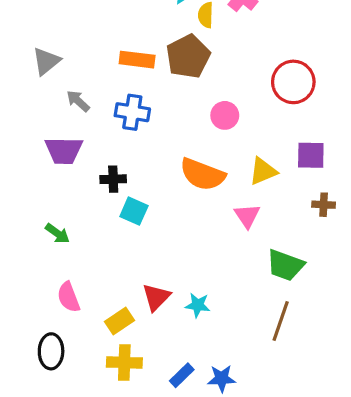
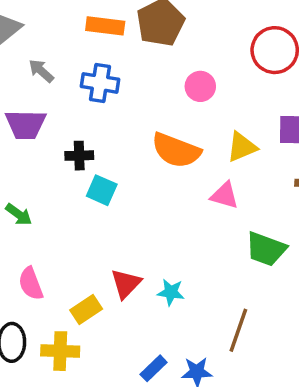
pink triangle: (247, 216) -> (224, 195), turned -40
brown line: (281, 321) -> (238, 330), moved
yellow cross: (124, 362) -> (60, 351), moved

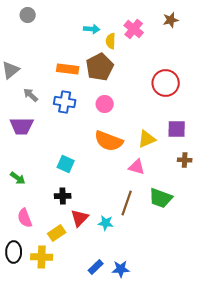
pink circle: (200, 86) -> (105, 104), moved
black cross: (79, 156) -> (63, 196), moved
brown line: (238, 330) -> (127, 203), moved

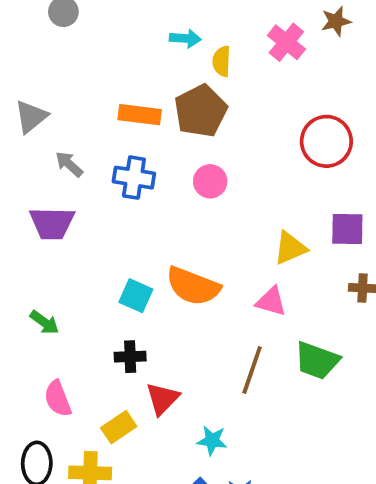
pink cross: (134, 29) -> (286, 42), moved
orange semicircle: (109, 141) -> (193, 286), moved
cyan star: (106, 223) -> (212, 440), moved

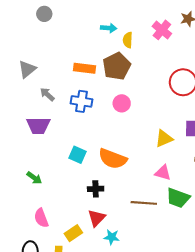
cyan square: (136, 296) -> (77, 155), moved
pink triangle: (271, 301) -> (163, 173), moved
black cross: (130, 357) -> (96, 189), moved
brown line: (252, 370) -> (144, 203), turned 75
cyan star: (212, 440) -> (112, 237), moved

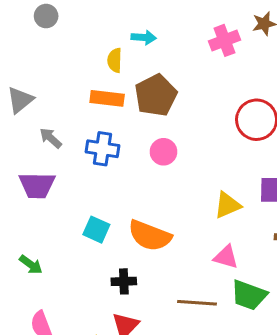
pink cross: (162, 30) -> (224, 40), turned 30
yellow semicircle: (128, 40) -> (115, 60), moved

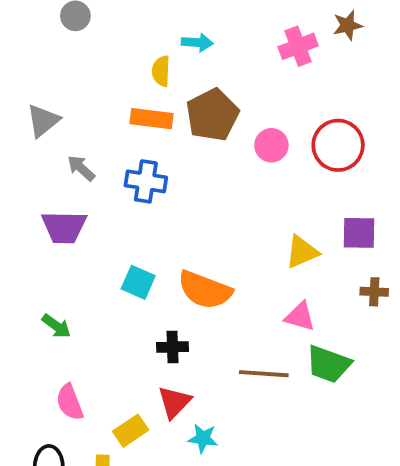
pink circle: (163, 152) -> (271, 145), moved

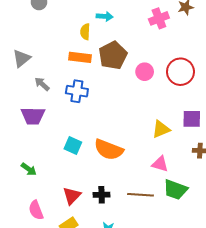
black cross: (172, 347) -> (102, 195), moved
red triangle: (174, 402) -> (72, 196), moved

